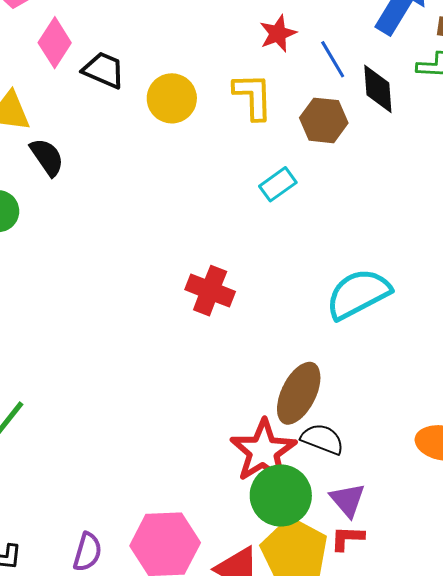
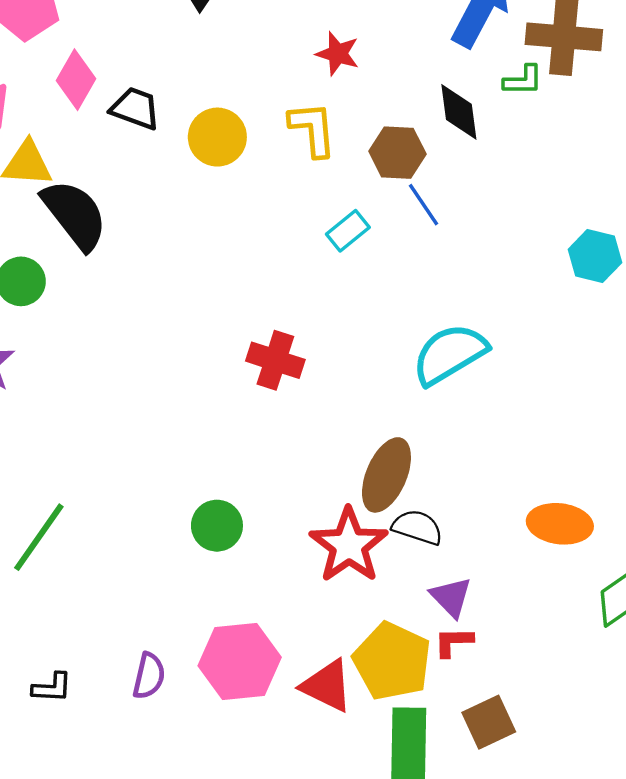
red star: (278, 34) -> (338, 54), turned -30
blue line: (333, 59) -> (423, 205), moved
black semicircle: (47, 157) -> (75, 214), size x1.6
green circle: (281, 496) -> (217, 526), moved, size x0.7

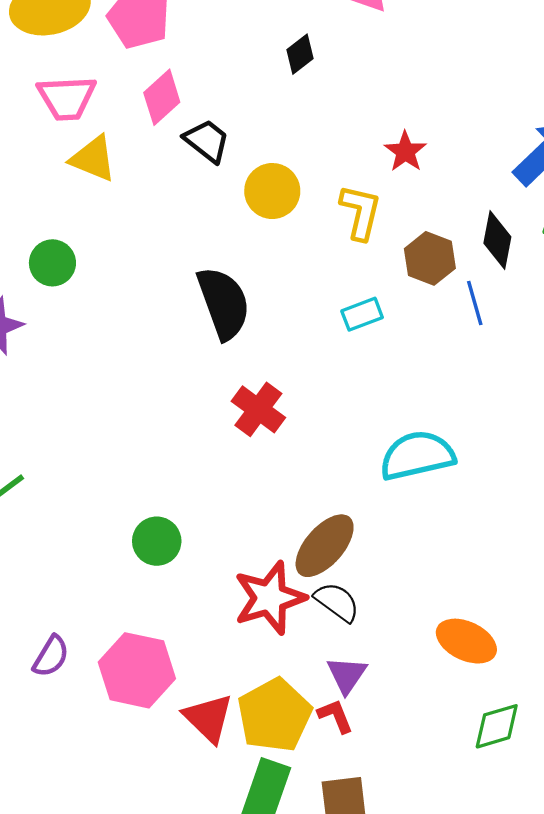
blue line: (423, 205) -> (475, 303), moved
black semicircle: (75, 214) -> (224, 303), moved
red L-shape: (453, 642) -> (335, 716), turned 51

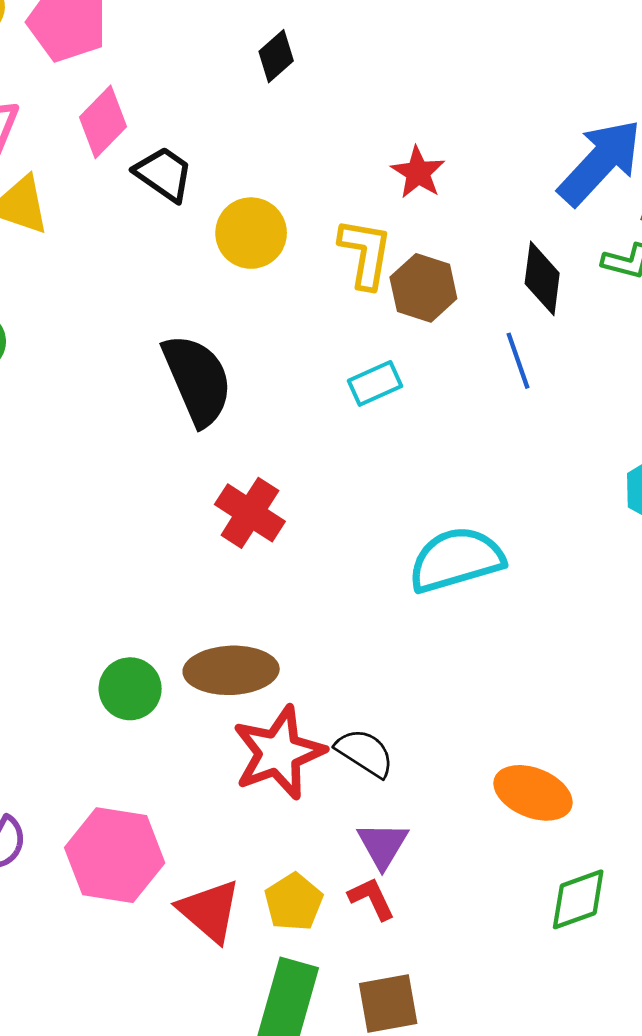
brown hexagon: (430, 258) -> (423, 288), moved
brown ellipse: (325, 546) -> (231, 670), moved, turned 50
yellow pentagon: (274, 715) -> (294, 902), size x0.6

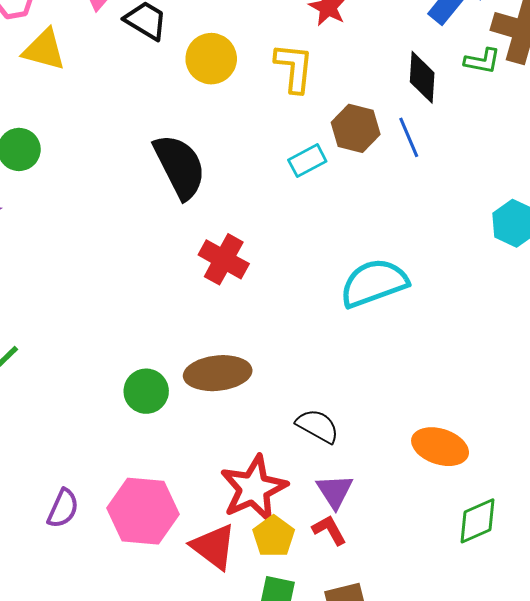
brown hexagon: (423, 288) -> (356, 128), moved
red star: (279, 753) -> (254, 488), moved

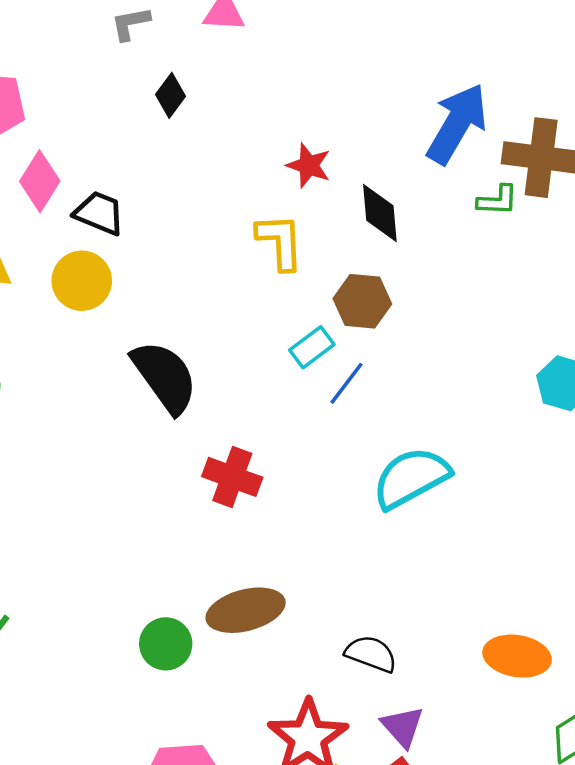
yellow circle: (211, 59) -> (82, 281), moved
black diamond: (422, 77) -> (380, 213), moved
blue line: (409, 137) -> (346, 383), moved, turned 69

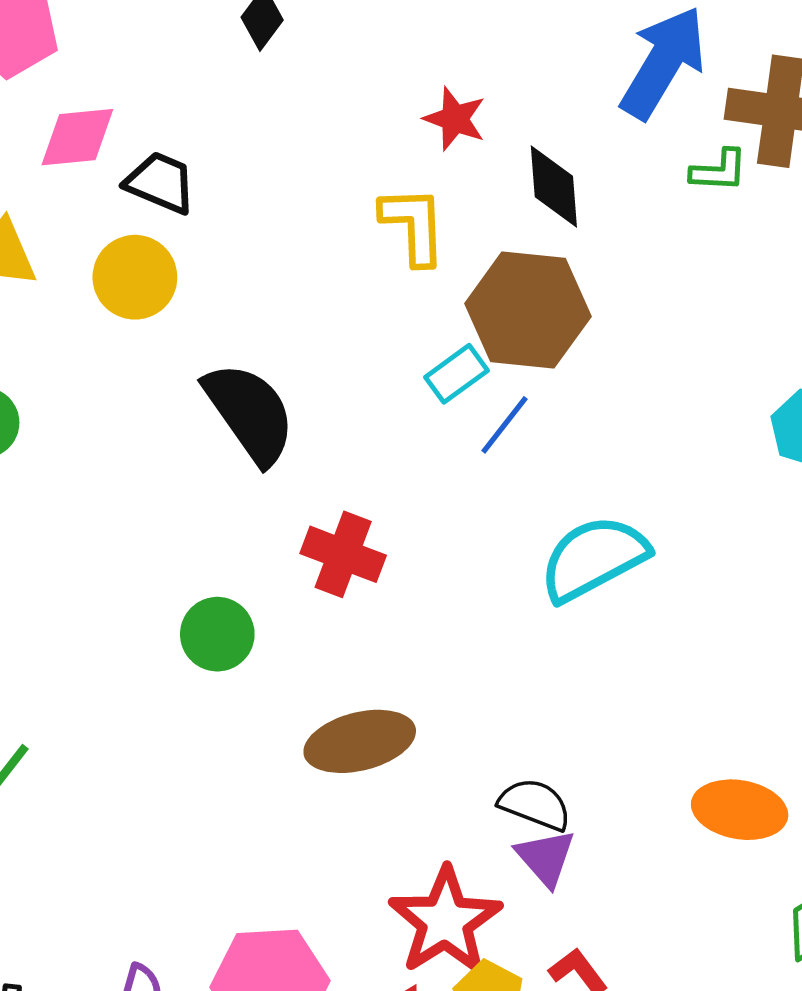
pink diamond: (40, 181) -> (77, 137), turned 52
brown hexagon: (362, 301) -> (528, 310), size x1.5
green circle: (166, 644) -> (217, 634), moved
purple triangle: (403, 727) -> (546, 858), moved

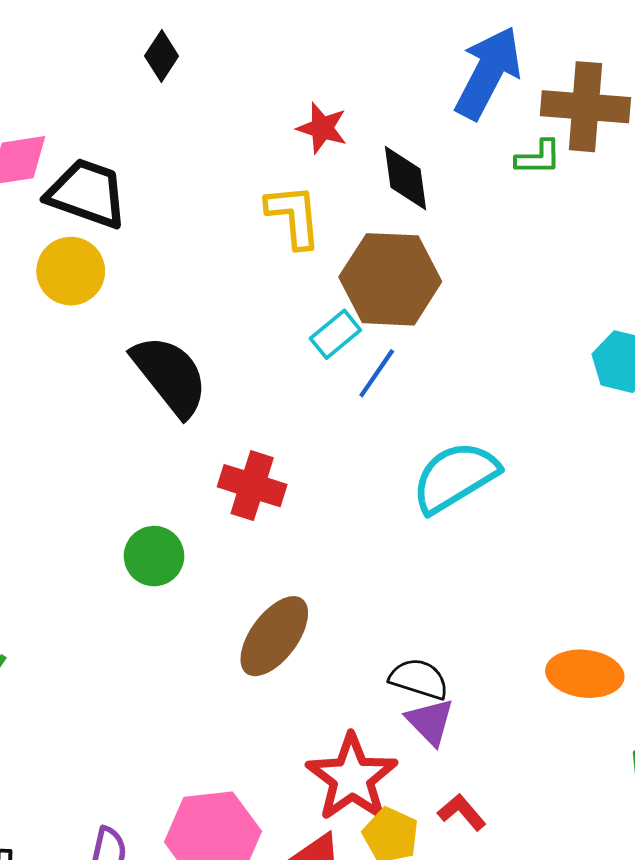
black trapezoid: (161, 183) -> (87, 193), size x1.4
brown ellipse: (360, 741) -> (274, 636), turned -36

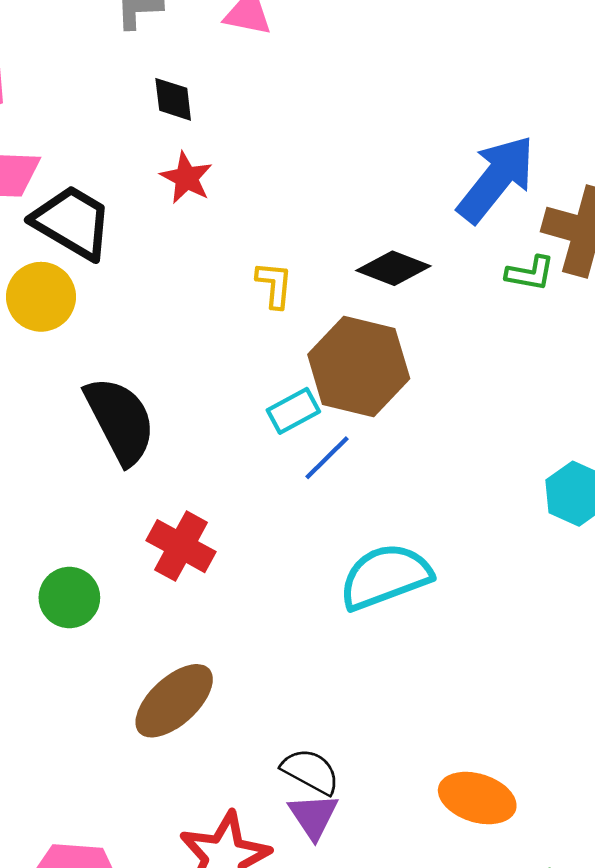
black diamond: (162, 56) -> (173, 99), turned -51
red star: (322, 128) -> (186, 178), moved
black diamond: (405, 178) -> (393, 268), turned -72
yellow L-shape: (294, 216) -> (274, 285), size x0.7

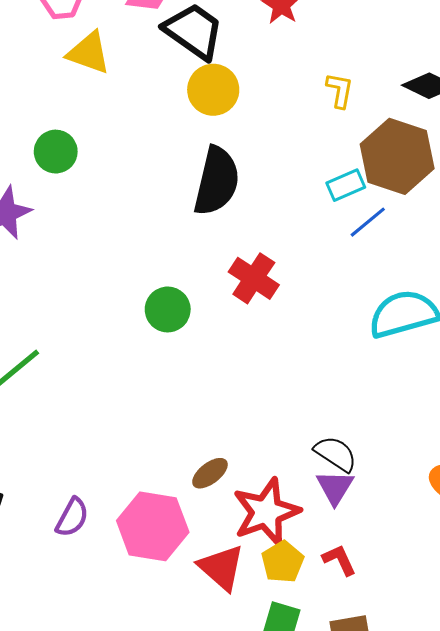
yellow circle: (41, 297) -> (213, 90), moved
black semicircle: (120, 420) -> (217, 181), turned 36
brown ellipse: (174, 701) -> (210, 473), moved, size x0.6

